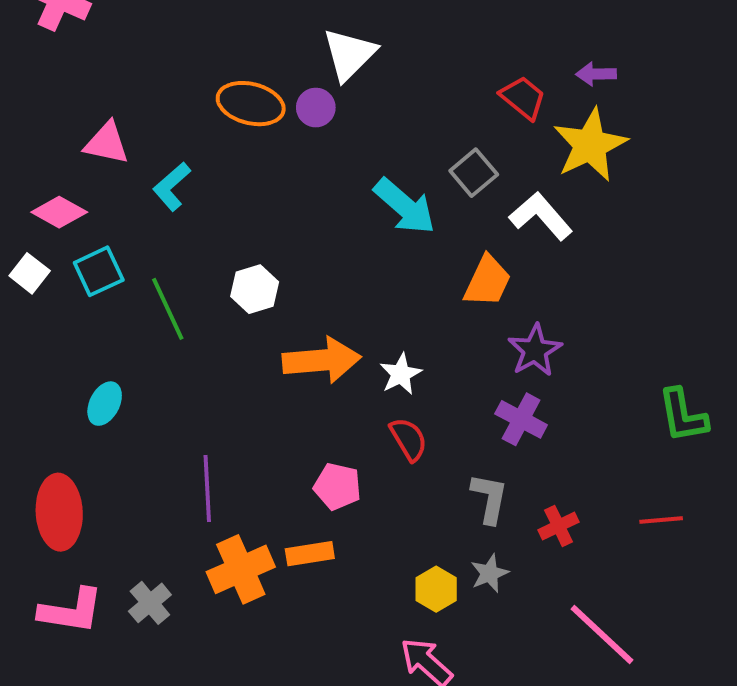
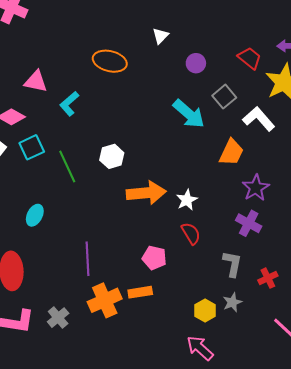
white triangle: (349, 54) -> (160, 36), size x0.6
purple circle: (316, 108) -> (196, 63), moved

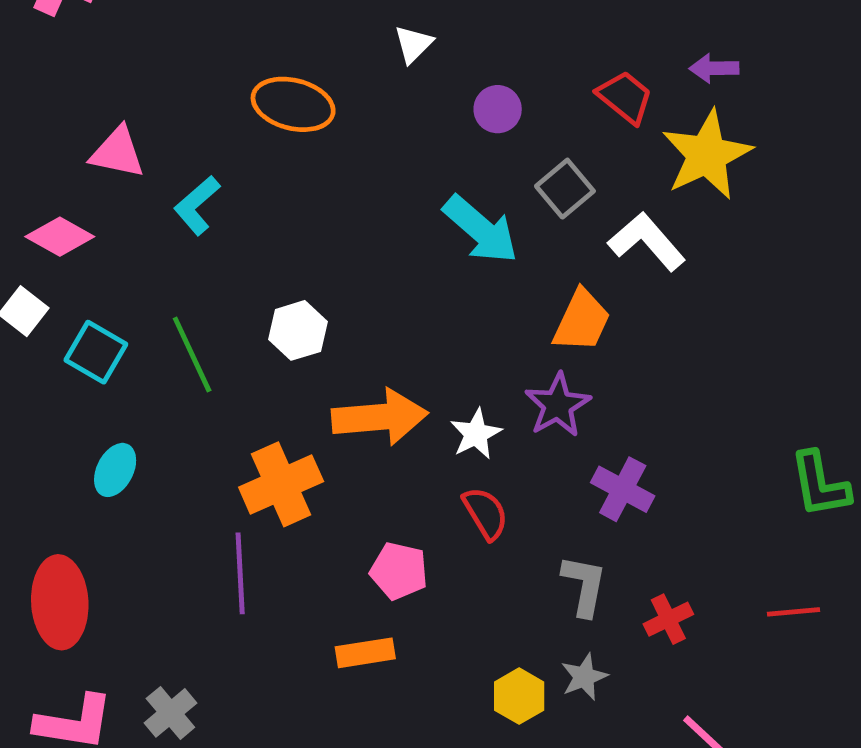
cyan square: (32, 147) -> (96, 352), moved, turned -35
purple star: (256, 188) -> (558, 405), moved
orange cross: (105, 300) -> (281, 484), moved

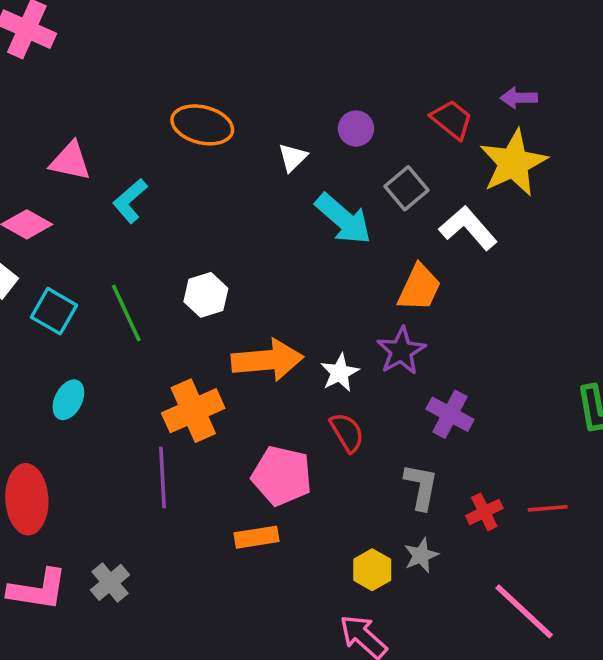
white triangle: (413, 44) -> (293, 157), moved
pink pentagon: (399, 571) -> (282, 476), size x1.4
red line: (793, 612) -> (548, 508), moved

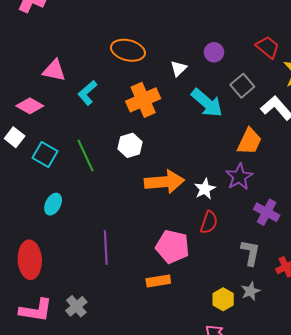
orange cross: (193, 411) -> (143, 100), moved
red semicircle: (347, 432) -> (209, 222), turned 50

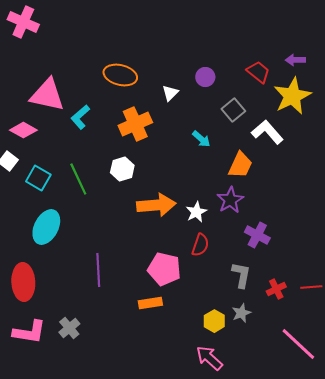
pink triangle: (54, 70) -> (47, 95), size x1.5
cyan arrow: (207, 103) -> (201, 139), moved, size x0.6
cyan ellipse: (53, 204) -> (46, 227), size x1.6

